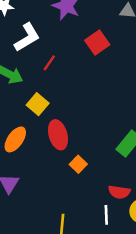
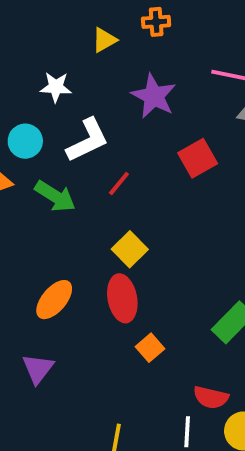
yellow square: (38, 104) -> (130, 249), moved

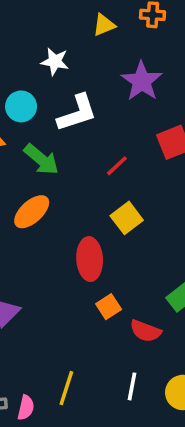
red line: (119, 183) -> (117, 166), moved
yellow square: (130, 249) -> (127, 218), moved
orange ellipse: (54, 300) -> (32, 212), moved
red semicircle: (211, 397) -> (145, 331), moved

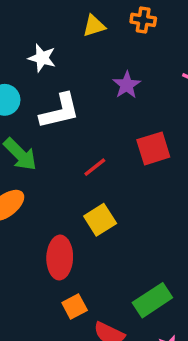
purple star: (142, 81) -> (127, 85), size x0.7

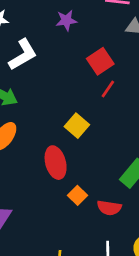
purple star: (127, 85) -> (66, 20), turned -30
red line: (95, 167) -> (108, 89), moved

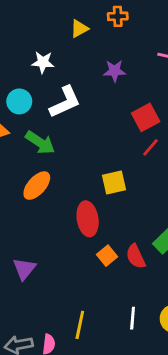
yellow square: (77, 126) -> (114, 182), turned 30
red semicircle: (109, 208) -> (136, 256), moved, turned 50

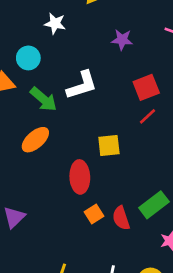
white L-shape: (65, 102) -> (82, 85), moved

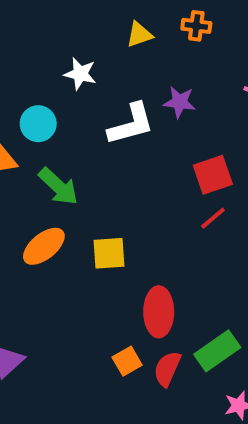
white L-shape: (82, 85) -> (131, 124), moved
yellow square: (109, 145) -> (109, 253), moved
red ellipse: (80, 177) -> (159, 312), moved
red semicircle: (121, 218) -> (167, 369), turned 40

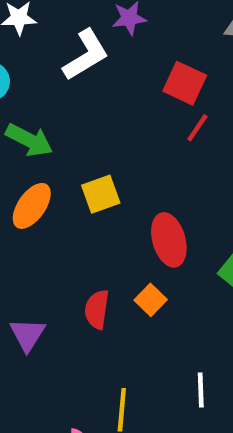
red square: (213, 175) -> (185, 83), turned -30
red semicircle: (167, 369) -> (97, 309), moved

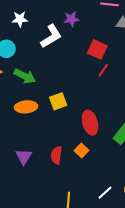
orange ellipse: (32, 206) -> (26, 107), turned 50
purple triangle: (28, 335) -> (24, 157), moved
white line: (201, 390) -> (105, 193), turned 49

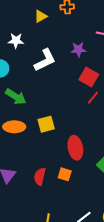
purple star: (71, 19) -> (78, 49), moved
orange square: (82, 151) -> (65, 174), turned -32

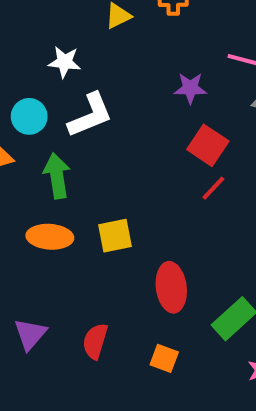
white L-shape: (45, 60) -> (90, 115), moved
green arrow: (16, 97) -> (57, 176), turned -135
orange square: (65, 174) -> (164, 358), moved

